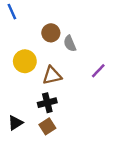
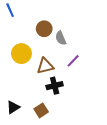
purple line: (98, 71) -> (73, 61), moved
black cross: (47, 103) -> (55, 86), moved

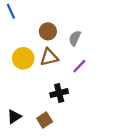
gray semicircle: (61, 38) -> (75, 38), moved, turned 48
brown triangle: (45, 66) -> (49, 57), moved

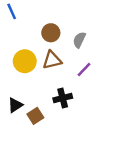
black triangle: (14, 117) -> (15, 105), moved
brown square: (45, 120) -> (35, 116), moved

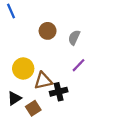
brown triangle: (52, 60) -> (43, 81), moved
yellow circle: (25, 61) -> (23, 68), moved

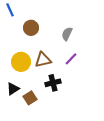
brown circle: (48, 31) -> (31, 28), moved
brown triangle: (43, 81) -> (43, 60), moved

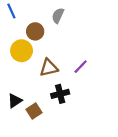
gray semicircle: (67, 34) -> (58, 16), moved
yellow circle: (21, 62) -> (22, 51), moved

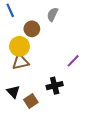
brown triangle: (49, 68) -> (21, 62), moved
black triangle: (15, 101) -> (13, 92), turned -40

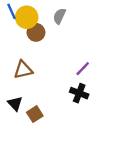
yellow circle: (19, 46) -> (27, 17), moved
black cross: (55, 86) -> (79, 93), moved, turned 35

